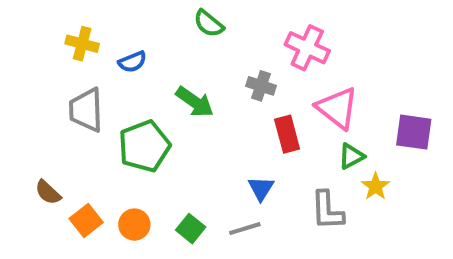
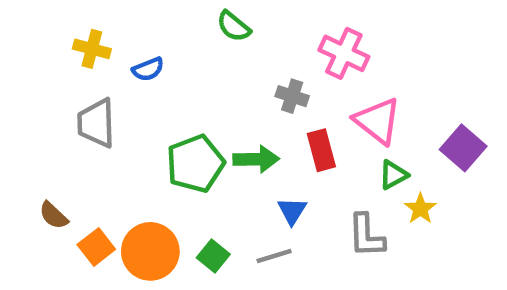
green arrow: (195, 102) -> (256, 159), moved, turned -36
purple square: (414, 132) -> (463, 148), turned 33
green pentagon: (144, 146) -> (195, 164), moved
orange circle: (134, 225) -> (150, 251), size x1.6

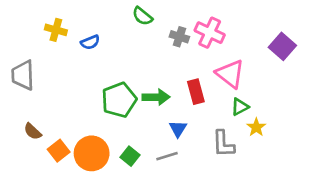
gray cross: (292, 96) -> (179, 37), moved
gray trapezoid: (96, 123) -> (23, 75), moved
purple square: (463, 148) -> (282, 46), moved

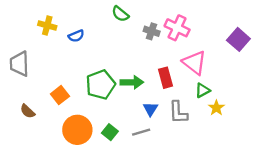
gray L-shape: (223, 144) -> (178, 112), moved
orange square: (59, 151) -> (60, 95), moved

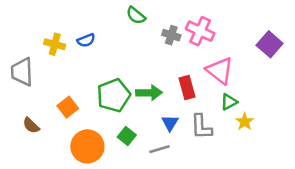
yellow cross: (47, 25) -> (55, 44), moved
green square: (110, 132) -> (127, 136), moved

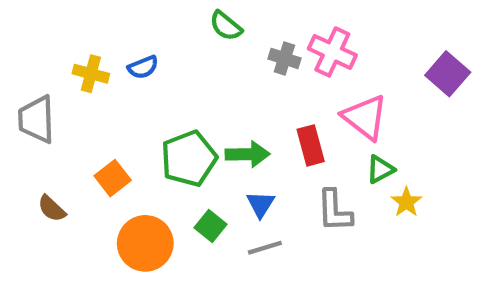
blue triangle: (170, 123) -> (261, 204), moved

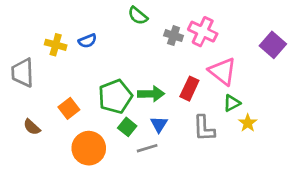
red rectangle: (311, 145) -> (189, 89), turned 40
green square: (211, 226) -> (127, 127), moved
gray line: (265, 248) -> (147, 148), moved

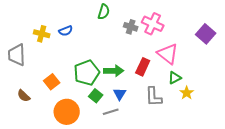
green semicircle: (138, 16) -> (104, 12), turned -112

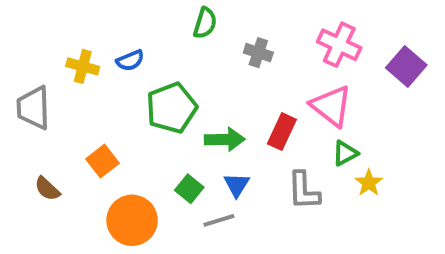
pink cross: (153, 24) -> (339, 45), moved
green pentagon: (87, 73) -> (172, 108), moved

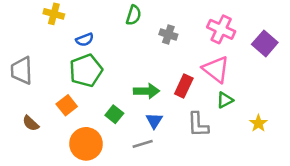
yellow cross: (83, 66) -> (54, 14), moved
green pentagon: (172, 108) -> (86, 71), moved
yellow star: (369, 183) -> (258, 123), moved
green square: (189, 189) -> (114, 114), moved

